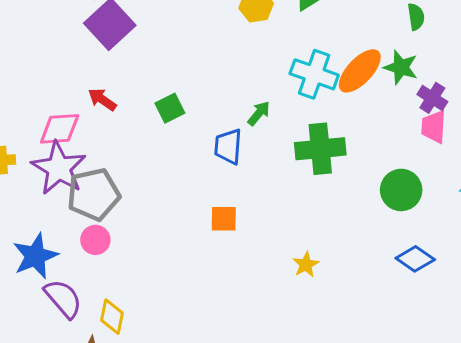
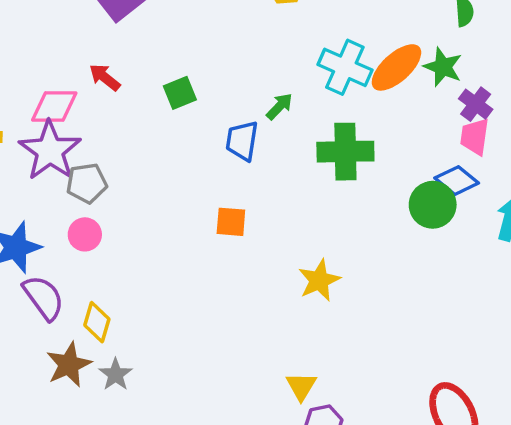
gray pentagon: (94, 194) -> (87, 183), size x0.7
blue diamond: (415, 259) -> (457, 181), moved
yellow star: (306, 265) -> (319, 280), size x1.4

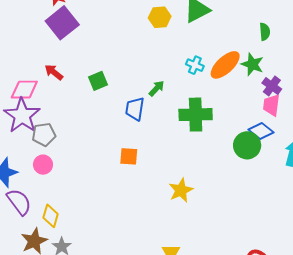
cyan cross: (345, 67) -> (195, 65), size x0.6

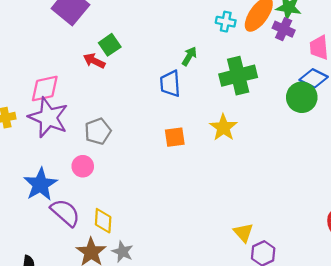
red arrow: (54, 72) -> (94, 61), moved
green square: (98, 81) -> (110, 45), moved
purple cross: (272, 86) -> (284, 29), moved
gray pentagon: (44, 134) -> (98, 131), moved
yellow star: (181, 190) -> (223, 127), moved

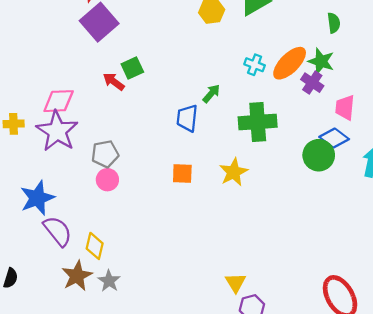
pink circle: (83, 166) -> (107, 180), moved

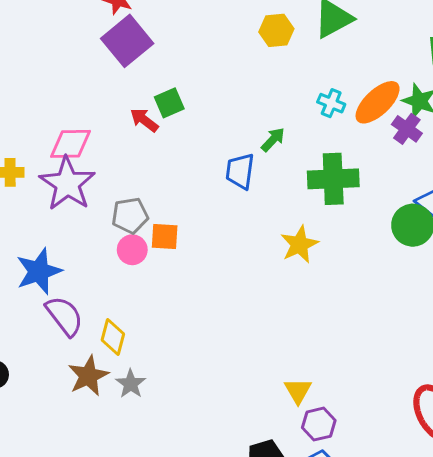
orange square: (182, 173) -> (165, 237), moved

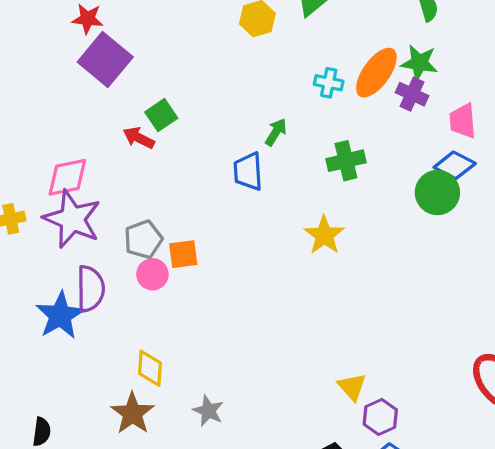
green cross: (333, 179) -> (346, 161), size x0.7
purple semicircle: (64, 316) -> (90, 289), moved, turned 48
gray star: (131, 384) -> (208, 411), moved

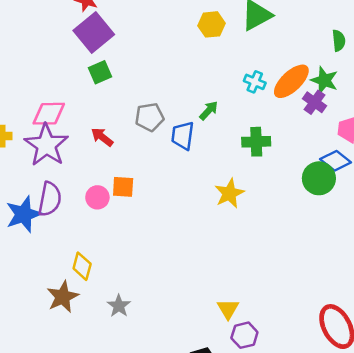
green square: (161, 115) -> (100, 72), moved
red arrow: (139, 138) -> (102, 137), moved
gray pentagon: (143, 239) -> (150, 117), moved

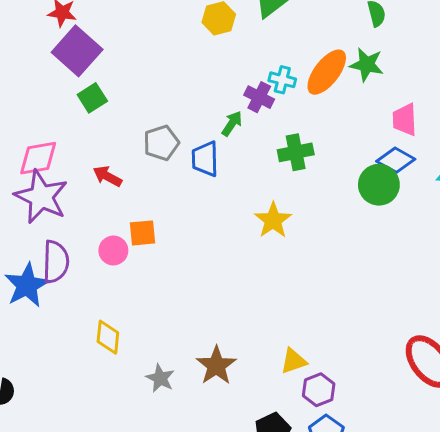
purple cross: (314, 102) -> (259, 97), moved
brown star: (63, 297) -> (216, 366), moved
yellow triangle: (228, 309) -> (294, 361), turned 50

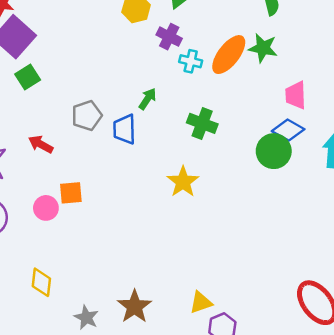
purple cross: (259, 97) -> (169, 37), moved
green cross: (296, 152) -> (202, 123), turned 32

